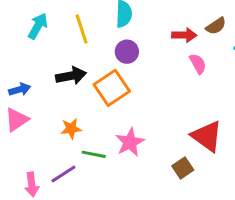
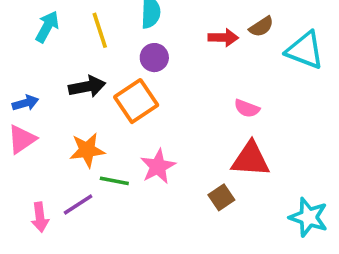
pink semicircle: (198, 64) -> (247, 108), moved, turned 140
orange star: (71, 129) -> (87, 150), size x1.4
red triangle: (207, 136) -> (250, 159), turned -32

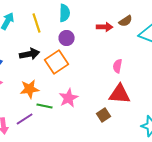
pink semicircle: (247, 108) -> (118, 66), turned 80

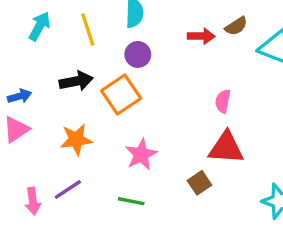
green line: (45, 106) -> (131, 201), moved

